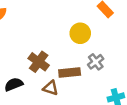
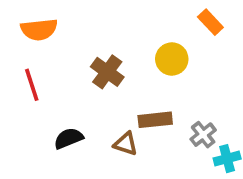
brown cross: (39, 62) -> (107, 72), moved
gray cross: (96, 62) -> (203, 135), moved

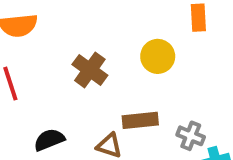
orange rectangle: (210, 22) -> (198, 18), turned 40
gray cross: (203, 135) -> (191, 136), turned -30

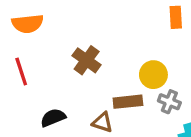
yellow circle: (158, 56) -> (153, 75), moved
gray cross: (191, 136) -> (169, 102), moved

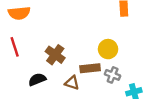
brown cross: (87, 60) -> (55, 55), moved
gray cross: (169, 102) -> (113, 75), moved

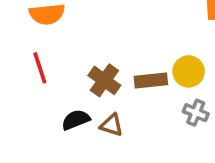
brown rectangle: (90, 68) -> (151, 80), moved
brown triangle: (72, 83) -> (112, 125), moved

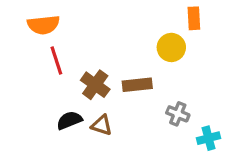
red line: (40, 68) -> (56, 60), moved
yellow circle: (189, 71) -> (171, 47), moved

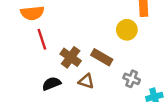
brown rectangle: (137, 85) -> (102, 57), turned 36
brown triangle: (102, 125) -> (86, 81), moved

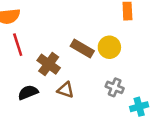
yellow circle: (127, 30) -> (109, 47), moved
brown rectangle: (102, 57) -> (82, 49), moved

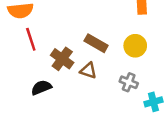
yellow circle: (109, 47) -> (135, 46), moved
brown triangle: (65, 90) -> (88, 71), moved

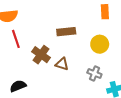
brown rectangle: (96, 43) -> (66, 32), moved, turned -36
black semicircle: (41, 88) -> (18, 86), moved

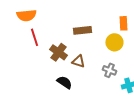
orange rectangle: (105, 12) -> (123, 23), moved
black semicircle: (18, 86) -> (64, 82), moved, turned 56

